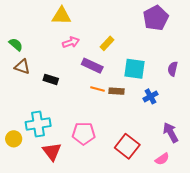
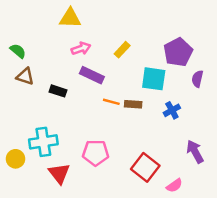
purple pentagon: (156, 18) -> (178, 52), moved
purple rectangle: (92, 66) -> (92, 75), moved
pink semicircle: (162, 159) -> (174, 186), moved

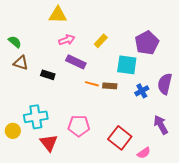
purple semicircle: (197, 79) -> (165, 84), moved, size x1.5

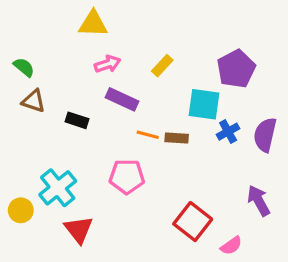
blue cross: (142, 91) -> (228, 132), moved
cyan cross: (36, 117) -> (58, 188), turned -30
pink pentagon: (79, 126) -> (127, 177), moved

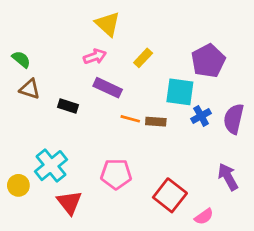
yellow triangle: (93, 24) -> (108, 24), moved, turned 40
pink pentagon: (127, 177) -> (116, 174), moved

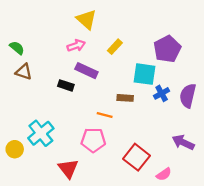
black rectangle: (68, 106) -> (66, 85), moved
orange line: (130, 119) -> (105, 115), moved
purple arrow: (228, 177) -> (183, 142), turned -35
red triangle: (69, 202) -> (68, 169), moved

